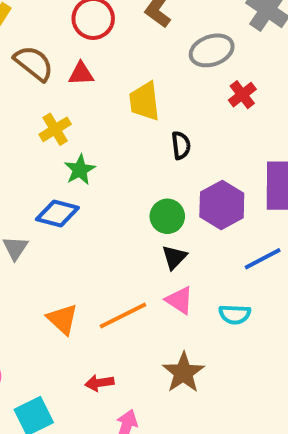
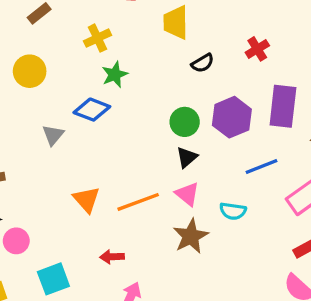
red cross: (242, 95) -> (257, 49), moved
black semicircle: (181, 145) -> (203, 63), turned 60
brown star: (183, 373) -> (191, 236), moved

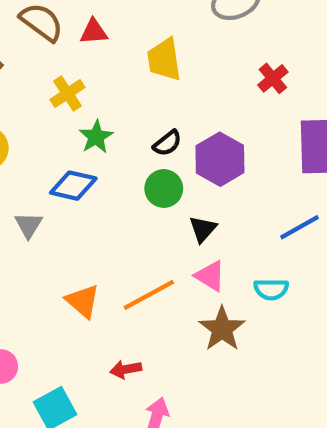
black semicircle: (203, 63) -> (167, 143), moved
purple hexagon: (232, 117) -> (220, 159), moved
green circle: (185, 122) -> (164, 189), moved

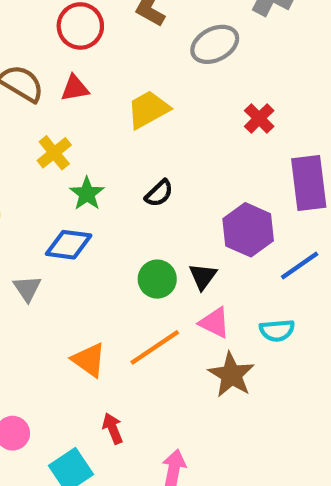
yellow trapezoid: (164, 59) -> (148, 110), turned 75
purple hexagon: (220, 159) -> (248, 230), moved
green circle: (164, 189) -> (157, 279), moved
red arrow: (126, 369) -> (113, 428), moved, turned 84

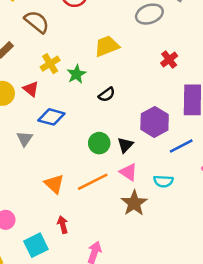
red triangle: (75, 88) -> (31, 89), moved, turned 42
green star: (87, 194) -> (76, 74), moved

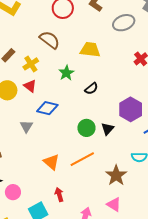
brown semicircle: (37, 22) -> (50, 40), moved
yellow trapezoid: (107, 46) -> (90, 50), turned 30
yellow cross: (50, 64) -> (31, 64), moved
pink triangle: (128, 172) -> (114, 205), moved

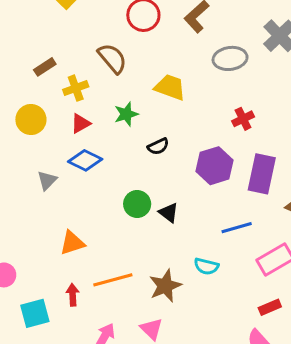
red triangle: (30, 86) -> (81, 123), moved, turned 40
purple hexagon: (131, 109) -> (214, 166), moved
black triangle: (108, 129) -> (169, 213), turned -48
orange line: (82, 159) -> (113, 280), moved
orange triangle: (51, 162) -> (72, 243), turned 48

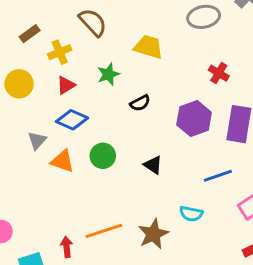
red cross: (243, 119) -> (219, 73), turned -30
green circle: (137, 204) -> (103, 156), moved
orange triangle: (72, 243) -> (62, 161), moved, turned 40

